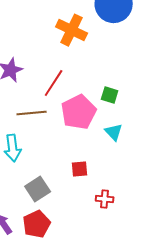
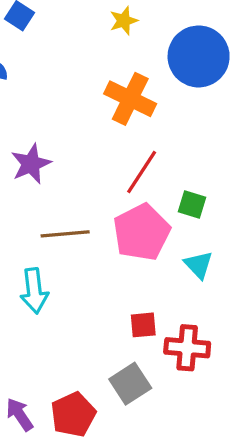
red line: (54, 83) -> (142, 172), moved
gray square: (38, 189) -> (130, 384), moved
red cross: (105, 199) -> (187, 348), moved, size x1.5

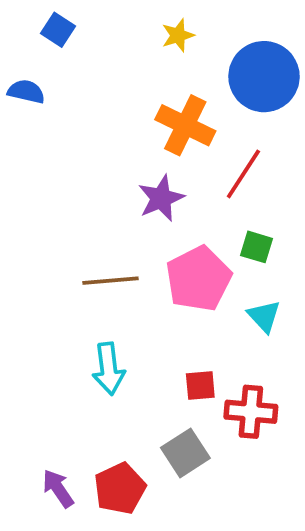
purple star: (31, 164) -> (161, 198), moved
red line: (142, 172) -> (243, 174), moved
cyan arrow: (34, 291) -> (109, 369), moved

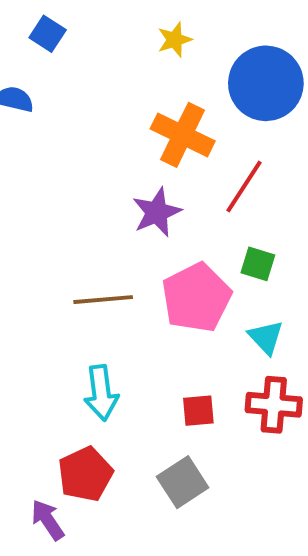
red cross: (251, 412) -> (274, 405), moved
red pentagon: (120, 489) -> (85, 474), moved

